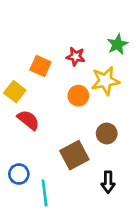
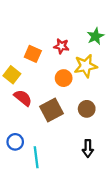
brown square: (74, 155) -> (51, 110), moved

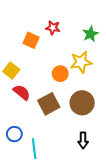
red star: (61, 46) -> (53, 28), moved
orange square: (33, 54) -> (31, 40), moved
brown circle: (87, 109) -> (82, 103), size x1.5

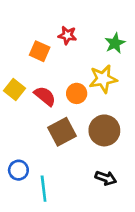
red semicircle: (22, 92) -> (45, 96), moved
black arrow: (83, 140) -> (106, 178), turned -70

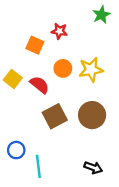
green star: (115, 43) -> (101, 15), moved
orange circle: (77, 93) -> (63, 68), moved
black arrow: (106, 178) -> (93, 168), moved

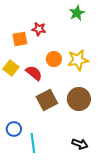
green star: (101, 15) -> (77, 13), moved
red star: (59, 31) -> (39, 29), moved
orange square: (35, 45) -> (20, 39), moved, turned -35

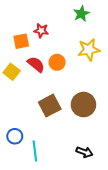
yellow star: (78, 60) -> (89, 50), moved
red semicircle: (34, 73) -> (36, 64), moved

